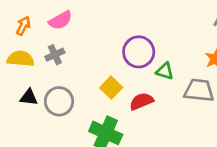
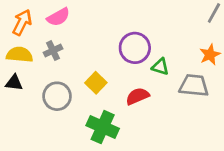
orange arrow: (23, 26) -> (22, 22), size x1.4
yellow square: (111, 88) -> (96, 83), moved
black triangle: (29, 97) -> (14, 83), moved

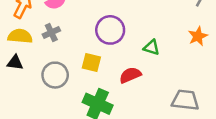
purple circle: (135, 48) -> (110, 30), moved
yellow square: (96, 83) -> (91, 63), turned -30
gray trapezoid: (194, 85) -> (185, 100), moved

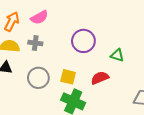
gray cross: (51, 32) -> (35, 43), turned 32
yellow square: (91, 63) -> (68, 77), moved

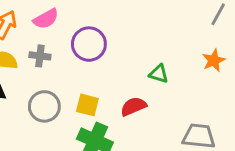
purple circle: (83, 41) -> (89, 44), moved

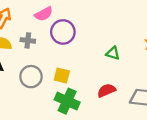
pink semicircle: (46, 19) -> (44, 14), moved
red semicircle: (133, 106) -> (106, 90), moved

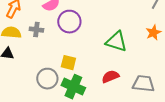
green triangle: (113, 53) -> (116, 42), size x1.6
gray circle: (31, 77) -> (47, 79), moved

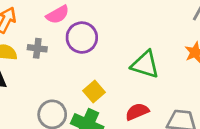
yellow square: (68, 63) -> (94, 91), moved, turned 35

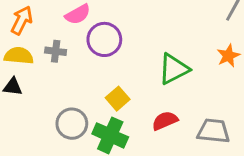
green triangle: (145, 64) -> (174, 69), turned -44

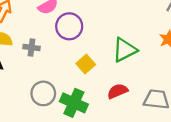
gray cross: (56, 51) -> (31, 48), moved
yellow square: (118, 99) -> (86, 64), moved

